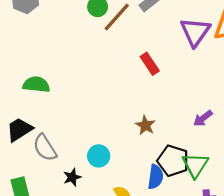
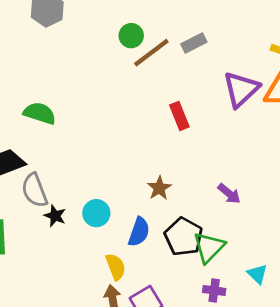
purple arrow: (203, 118) -> (229, 194), turned -114
black star: (72, 177) -> (55, 216), moved, turned 30
blue semicircle: (155, 177) -> (139, 232), moved

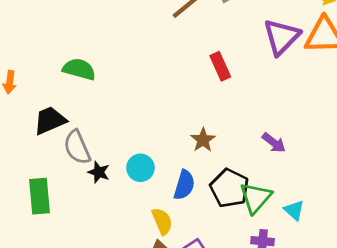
cyan triangle: (257, 274) -> (294, 210), moved

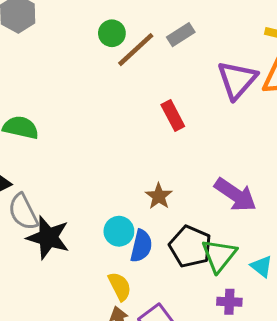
purple arrow: (274, 143) -> (235, 195), size x1.6
cyan circle: (140, 168) -> (119, 231), moved
black star: (99, 172) -> (48, 237), size x1.8

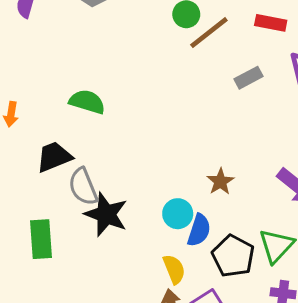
gray rectangle: (181, 35) -> (249, 78), moved
red rectangle: (173, 115) -> (271, 23), moved, turned -56
black pentagon: (190, 246) -> (233, 256), moved

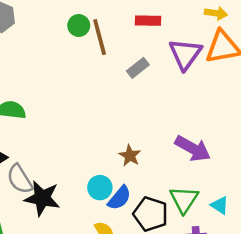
brown line: (209, 33) -> (100, 37), turned -57
blue semicircle: (199, 230) -> (119, 198), turned 32

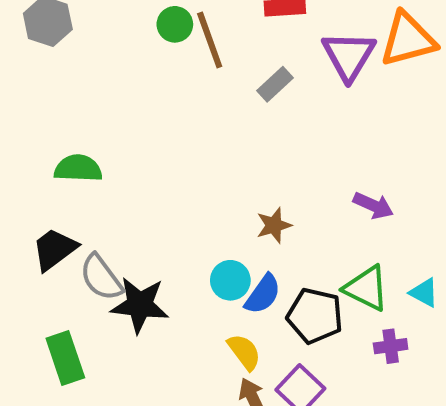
purple arrow: (193, 149) -> (373, 206), size x0.7
brown star: (130, 156) -> (274, 225), turned 30
green triangle: (184, 200) -> (366, 288), turned -32

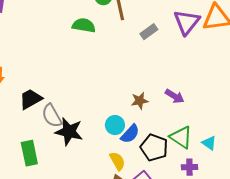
green semicircle: (78, 168) -> (84, 25), moved
purple arrow: (373, 206) -> (175, 96), moved

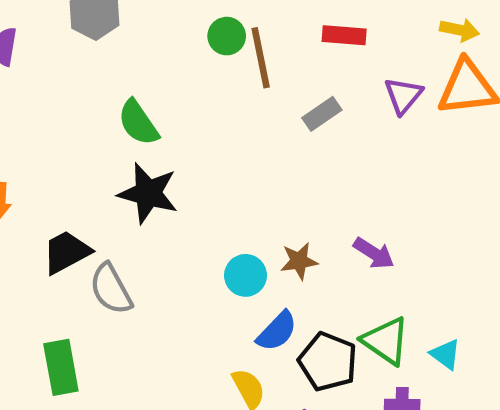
purple triangle: (187, 22) -> (403, 96), size x0.7
green semicircle: (84, 25) -> (138, 123), moved, turned -135
cyan circle: (115, 125) -> (246, 275), moved
black star: (69, 132) -> (148, 193), moved

